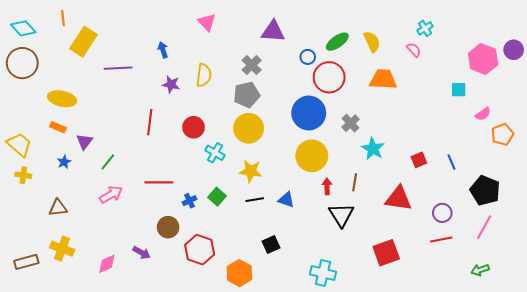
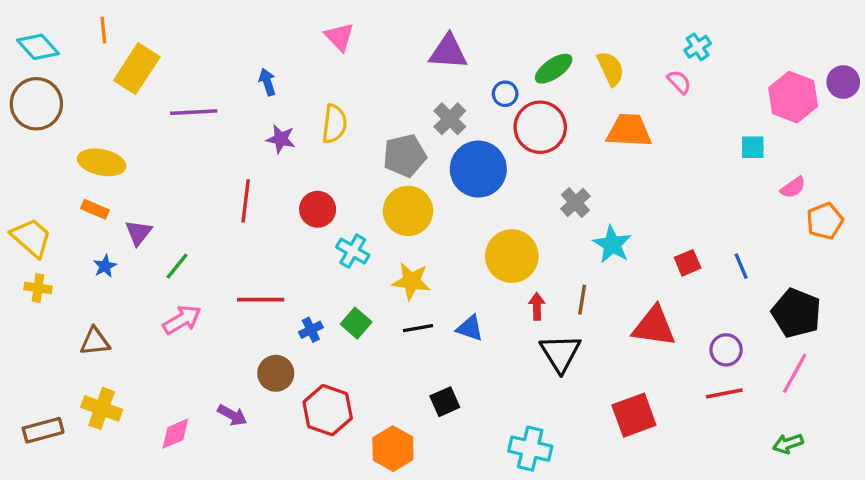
gray cross: (252, 65) -> (450, 119), moved
blue circle: (309, 113) -> (478, 169), moved

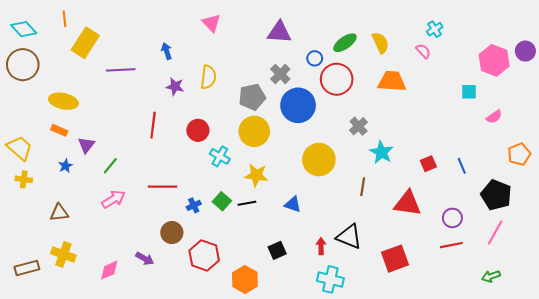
orange pentagon: (825, 221) -> (519, 154), moved
red arrow: (537, 306) -> (321, 246), moved
black line: (418, 328) -> (247, 203), moved
black triangle: (560, 353) -> (349, 237), moved, turned -36

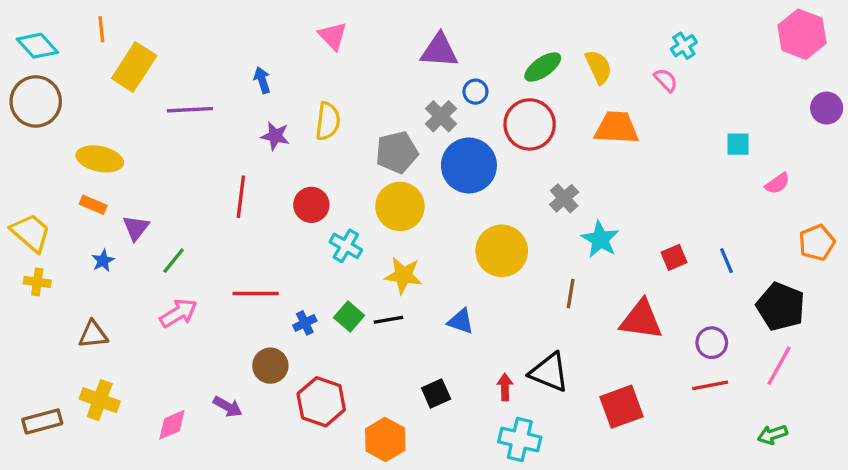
purple circle: (525, 51) -> (827, 108), moved
blue circle: (315, 58) -> (475, 92), moved
pink hexagon: (494, 60) -> (802, 34), moved

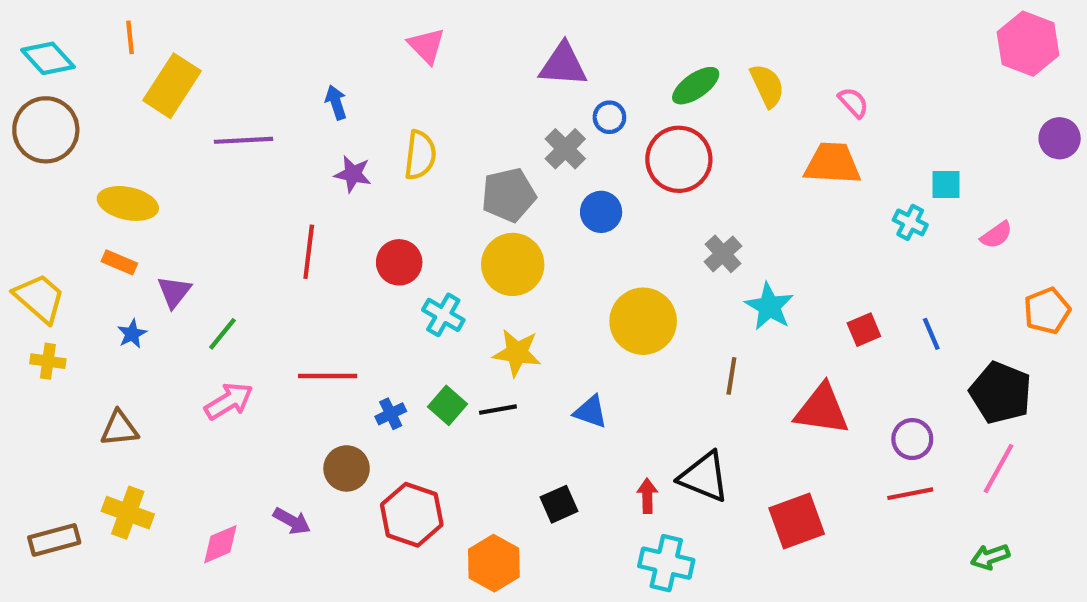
cyan cross: (684, 46) -> (910, 222), moved, turned -30
orange trapezoid: (617, 128) -> (832, 163), moved
blue circle: (469, 165) -> (601, 212), size x0.6

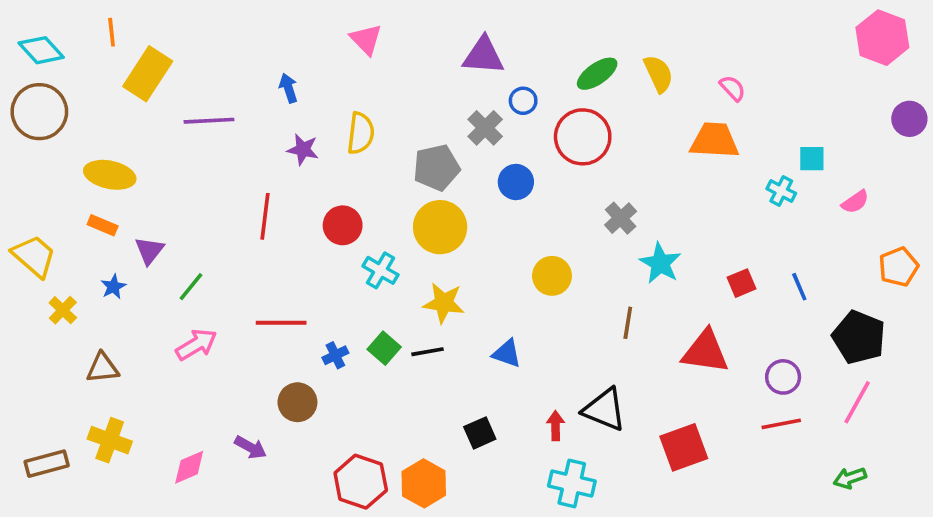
yellow circle: (643, 321) -> (552, 276), size x0.7
yellow cross: (48, 361) -> (63, 310), moved, turned 36
red hexagon: (412, 515) -> (361, 482), moved

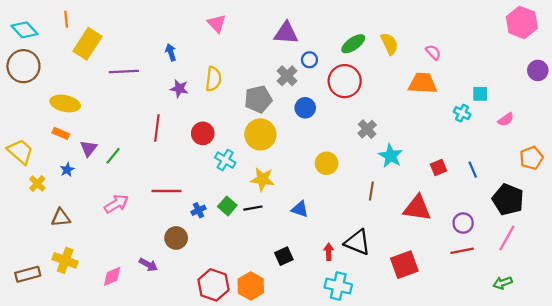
green line: (191, 287) -> (113, 156), moved

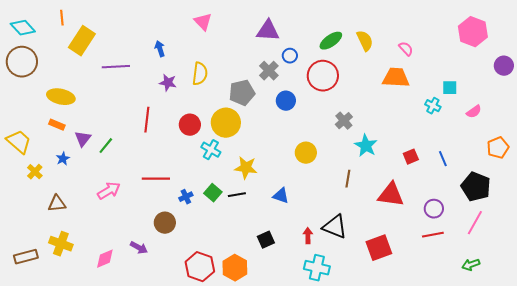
pink hexagon: (522, 22) -> (473, 32), moved
yellow circle: (260, 134) -> (226, 123), moved

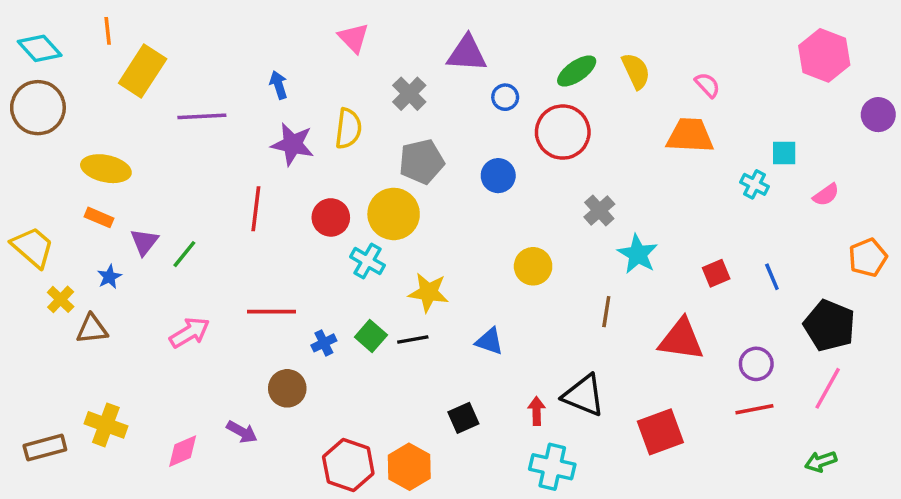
gray cross: (269, 71) -> (409, 94), moved
purple star: (168, 83) -> (292, 144), size x1.4
brown triangle: (57, 204) -> (92, 329), moved

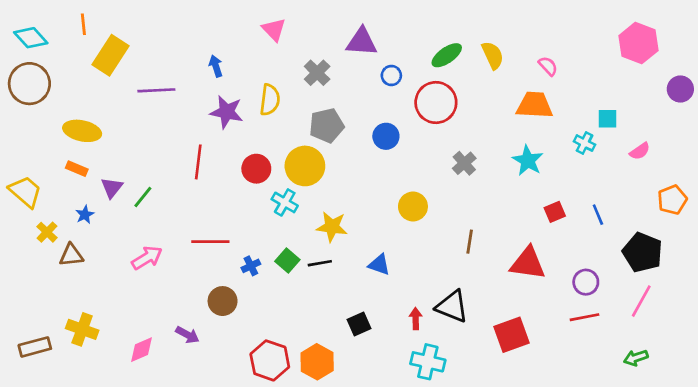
cyan star: (638, 254) -> (528, 161), moved

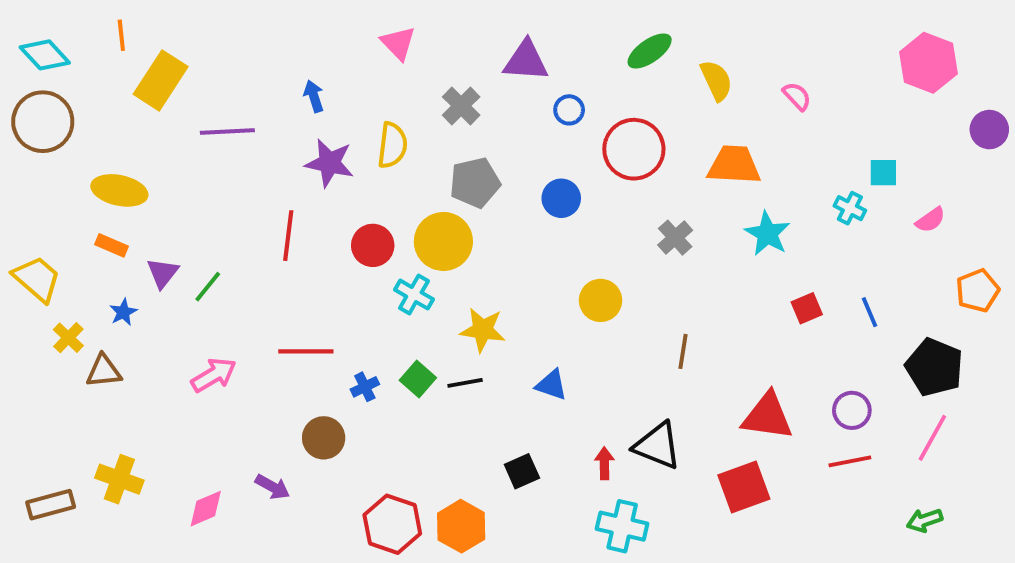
green ellipse: (447, 55) -> (650, 51), moved
orange trapezoid: (535, 105) -> (734, 165), moved
red triangle: (528, 263) -> (767, 416), moved

